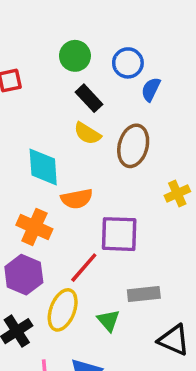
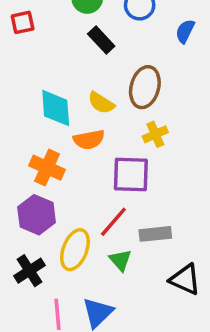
blue semicircle: (151, 89) -> (185, 31), moved
yellow semicircle: (87, 133) -> (101, 103), moved
yellow cross: (177, 193) -> (155, 134), moved
red line: (84, 268) -> (113, 222), moved

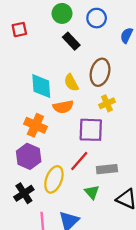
yellow semicircle: (101, 103) -> (71, 83), turned 30
green triangle: (120, 260) -> (92, 192), moved

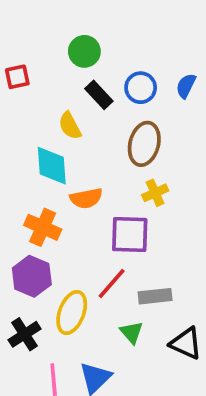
blue circle: (97, 18) -> (141, 88), moved
yellow semicircle: (71, 83) -> (70, 126), moved

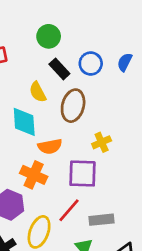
brown ellipse: (144, 144) -> (73, 106), moved
orange cross: (43, 227) -> (34, 175), moved

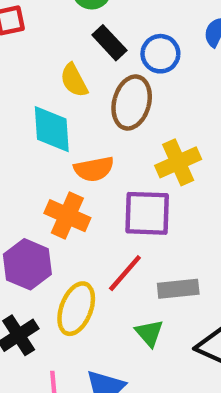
blue circle: (91, 64) -> (160, 54), moved
yellow cross: (102, 142) -> (178, 162), size x1.4

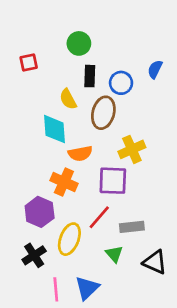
black rectangle: (109, 43) -> (90, 76), turned 45

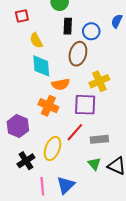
yellow semicircle: (68, 99) -> (36, 40), moved
purple hexagon: (40, 212) -> (18, 126), moved
green triangle: (114, 254) -> (94, 164), moved

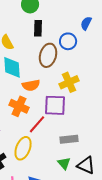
blue circle: (91, 31) -> (68, 41), moved
red line: (75, 132) -> (37, 124), moved

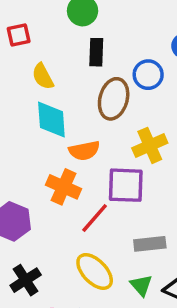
yellow ellipse: (23, 148) -> (95, 271), moved, turned -65

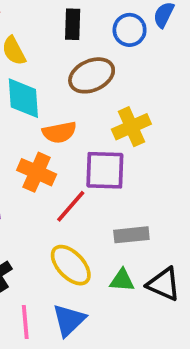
blue circle: (148, 75) -> (130, 30), moved
brown ellipse: (114, 99) -> (92, 75), turned 51
green triangle: (141, 285) -> (122, 280), turned -45

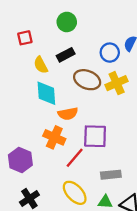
black rectangle: (73, 24) -> (66, 55), moved, turned 60
brown ellipse: (92, 75) -> (87, 80), turned 45
yellow cross: (131, 127) -> (117, 83), moved

